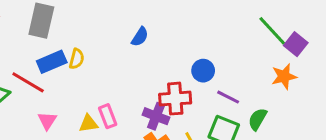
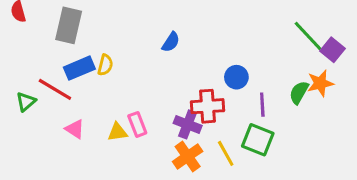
purple line: (228, 97) -> (262, 105), turned 60
green semicircle: (258, 119) -> (299, 92), moved
pink triangle: (47, 121) -> (75, 129), turned -30

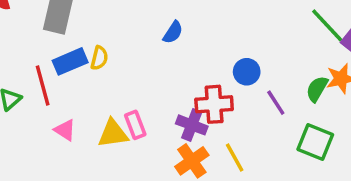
red line: (55, 89) -> (43, 85), turned 44
purple line: (262, 105) -> (276, 103), turned -30
yellow triangle: (117, 132) -> (113, 133), size x1.4
green square: (258, 140) -> (315, 142), moved

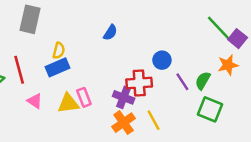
blue rectangle: (70, 61) -> (58, 67), moved
green semicircle: (317, 89) -> (203, 81), moved

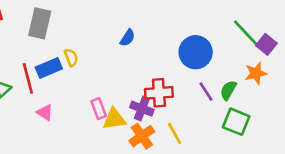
yellow semicircle: (59, 51) -> (71, 57), turned -35
blue circle: (162, 60) -> (196, 52), moved, size x1.6
blue rectangle: (58, 67) -> (49, 68), moved
yellow triangle: (68, 103) -> (114, 119), moved

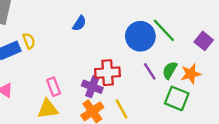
green line: (245, 33) -> (164, 30), moved
purple square: (266, 44) -> (204, 41), moved
orange star: (256, 73) -> (191, 74), moved
yellow triangle: (114, 119) -> (48, 109), moved

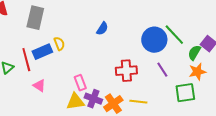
green semicircle: (170, 70) -> (194, 53), moved
purple cross: (92, 87) -> (93, 99), moved
green square: (177, 98) -> (185, 93), turned -30
yellow line: (122, 109) -> (138, 102), turned -54

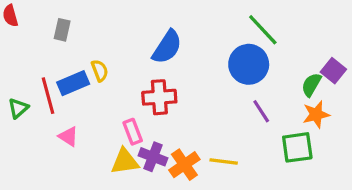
gray rectangle: (35, 18) -> (62, 30), size x0.6
blue semicircle: (102, 29) -> (167, 47), size x1.6
green line: (174, 35) -> (263, 30), moved
red cross: (126, 71) -> (159, 97), moved

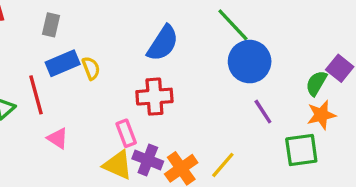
green line: (263, 30) -> (233, 25), moved
blue rectangle: (73, 83) -> (63, 63), moved
yellow triangle: (125, 161) -> (118, 165), turned 32
yellow line: (224, 161) -> (223, 165), turned -56

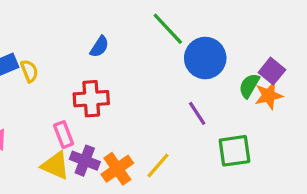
blue semicircle: (163, 43) -> (99, 47), size x0.6
blue circle: (250, 62) -> (205, 58), moved
orange star: (321, 115) -> (269, 95), moved

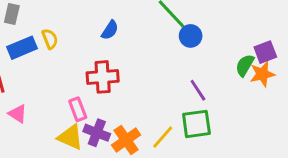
blue circle: (205, 58) -> (191, 36), moved, size x0.6
yellow semicircle: (29, 71) -> (50, 39), moved
purple square: (272, 71) -> (265, 52), turned 30
green square: (235, 151) -> (196, 124), moved

